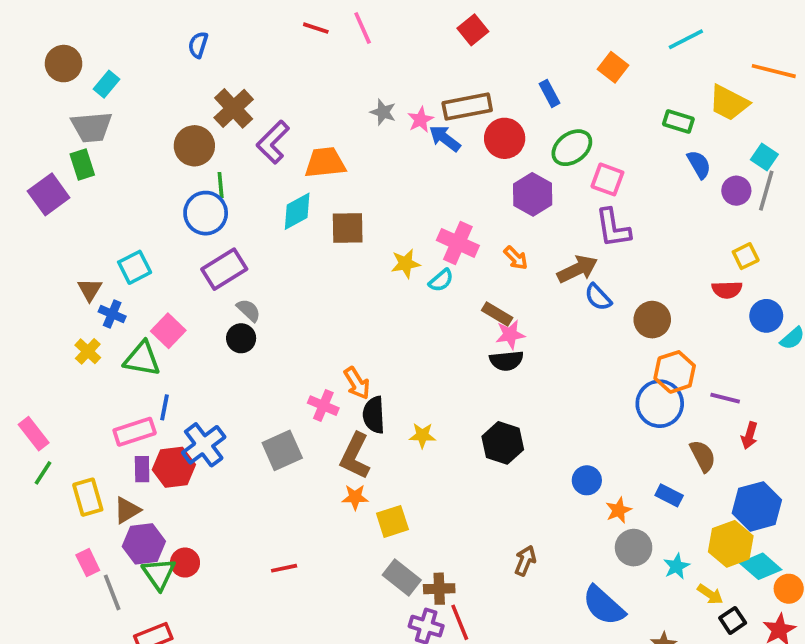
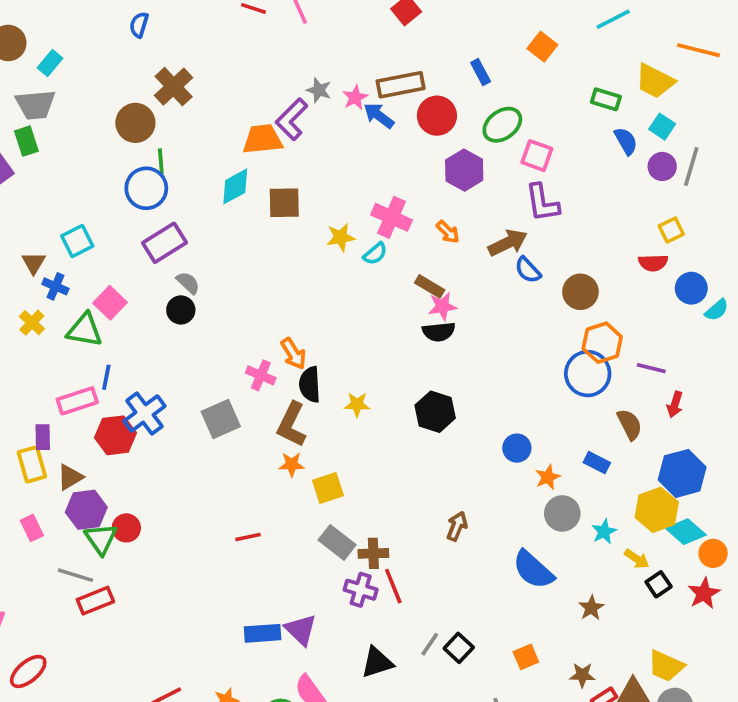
purple L-shape: (273, 142) -> (292, 119), moved
cyan square: (764, 157) -> (662, 127), moved
purple rectangle: (142, 469) -> (43, 437), moved
red line: (284, 568) -> (248, 537), moved
gray line: (112, 592) -> (75, 575), moved, turned -52

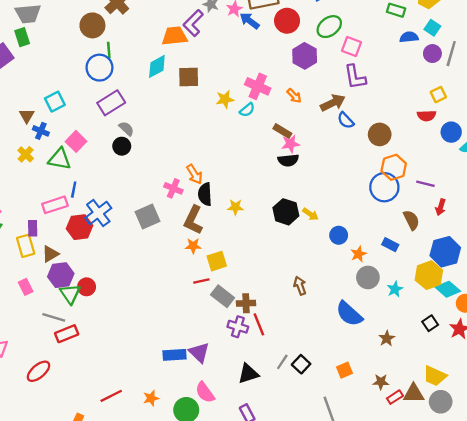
blue semicircle: (626, 141) -> (409, 37), turned -66
brown arrow: (457, 526) -> (300, 286), turned -42
red line: (248, 537) -> (201, 281), moved
yellow arrow: (637, 559) -> (310, 214), moved
red ellipse: (28, 671) -> (38, 371), moved

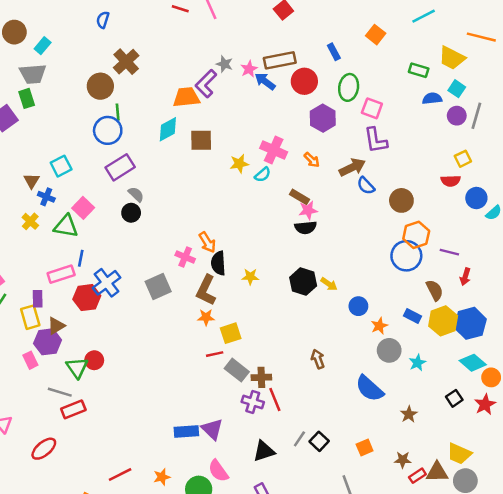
green ellipse: (329, 27) -> (349, 87), turned -45
purple hexagon: (61, 275) -> (48, 342), moved
yellow hexagon: (429, 275) -> (443, 321), moved

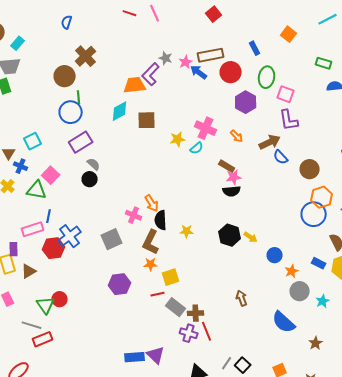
purple hexagon: (48, 342) -> (120, 284), moved

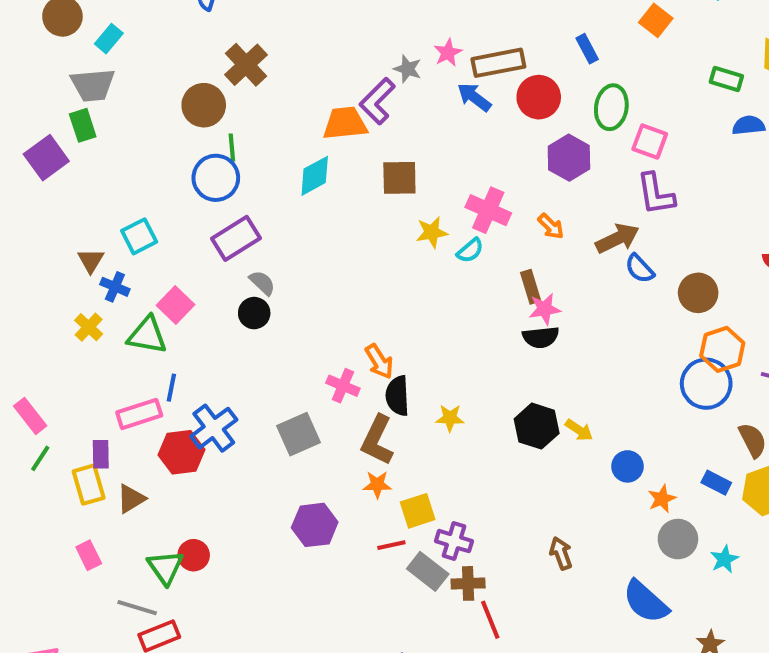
pink star: (186, 62) -> (448, 53), moved
brown square: (147, 120) -> (399, 178), moved
brown rectangle: (227, 166) -> (531, 287), turned 42
purple cross: (189, 333) -> (454, 541), moved

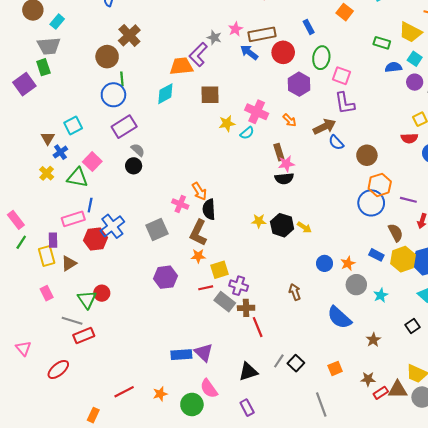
blue cross: (115, 287) -> (60, 152), turned 32
yellow star: (450, 418) -> (259, 221), moved
blue circle: (627, 466) -> (325, 263), moved

